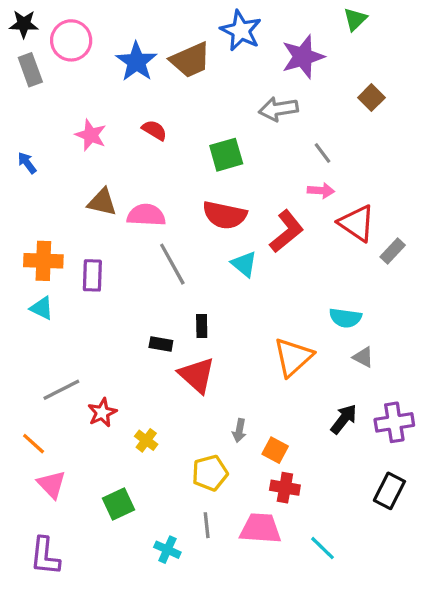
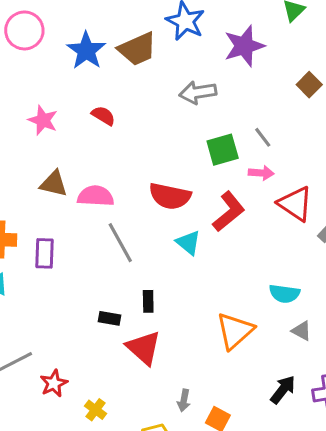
gray arrow: (278, 109) -> (198, 92), moved
green square: (226, 155) -> (223, 150), moved

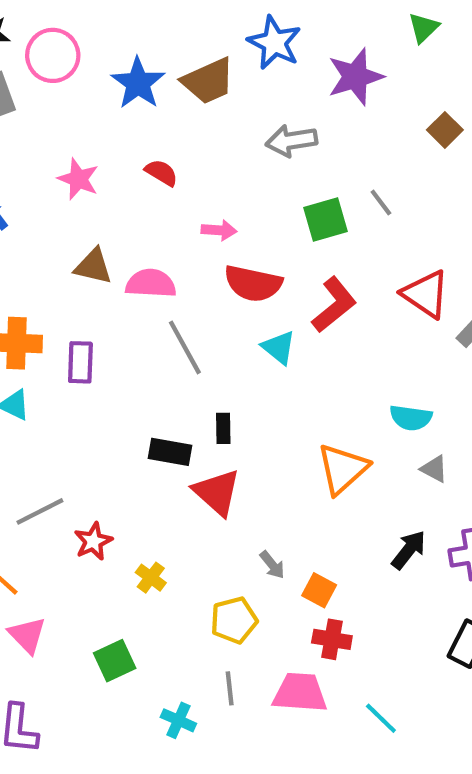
pink arrow: (261, 173) -> (219, 230), moved
black rectangle: (110, 318) -> (170, 452), size x1.4
gray arrow: (184, 400) -> (272, 565), turned -50

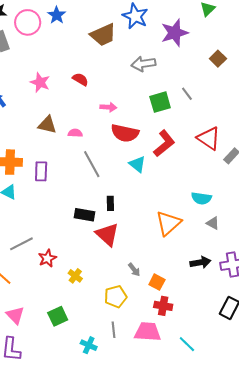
blue star: (138, 83) -> (57, 15), moved, size x0.7
pink semicircle: (151, 283) -> (75, 133), size x0.6
black arrow: (409, 550) -> (200, 262), turned 42
pink triangle: (27, 635) -> (15, 315), moved

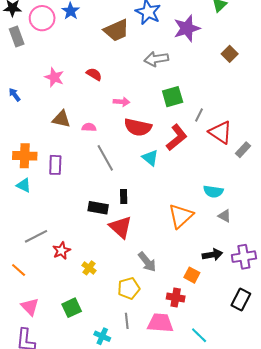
gray line: (187, 94) -> (199, 115), moved, turned 64
gray arrow: (134, 270) -> (147, 262), size x1.5
orange square: (157, 282) -> (192, 275), moved

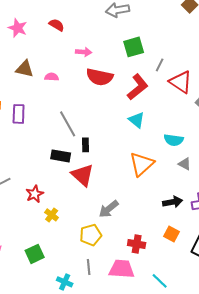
gray line: (105, 158) -> (68, 124), moved
cyan triangle: (150, 158) -> (137, 120), moved
red star: (61, 251) -> (35, 194), moved
gray arrow: (147, 262) -> (109, 209), turned 90
orange square: (192, 275) -> (172, 234), moved

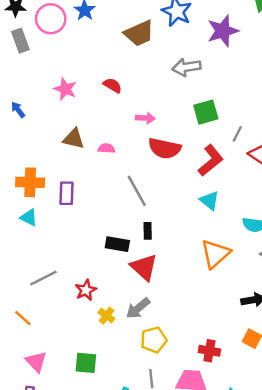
gray line: (68, 124) -> (137, 191), moved
gray arrow: (109, 209) -> (138, 308), moved
green square: (35, 254) -> (86, 363), turned 30

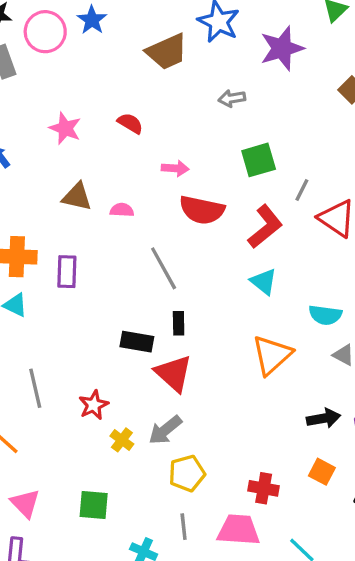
gray arrow: (186, 67) -> (232, 98), size x0.7
gray line: (43, 278) -> (35, 388), turned -76

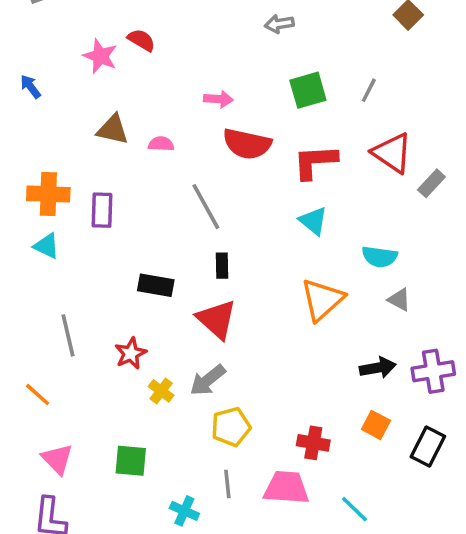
red semicircle: (130, 123) -> (141, 40), moved
gray line: (302, 190) -> (369, 90), moved
red L-shape: (265, 227) -> (315, 162), turned -144
black rectangle: (137, 342) -> (156, 285), moved

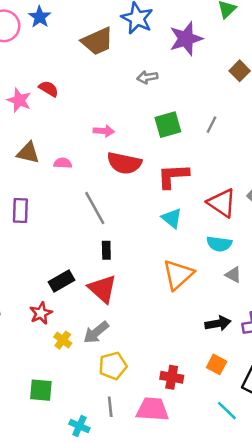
red triangle: (392, 153) -> (222, 203), moved
black rectangle: (156, 285) -> (61, 281), moved, turned -40
cyan line: (354, 509) -> (227, 411), moved

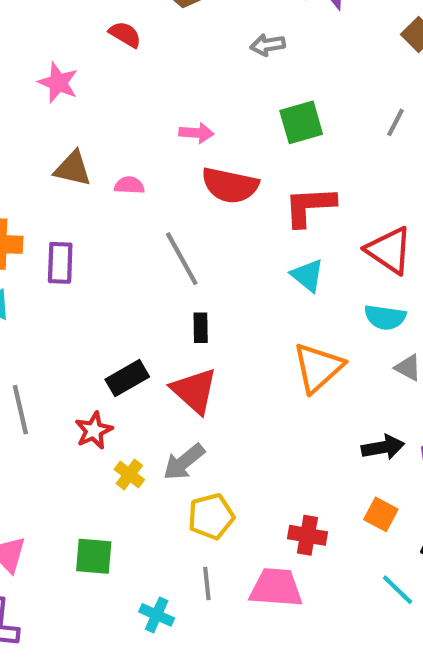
red semicircle: (49, 89) -> (125, 34), moved
gray line: (211, 125) -> (396, 122), moved

